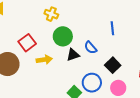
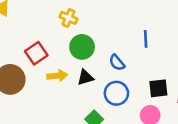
black triangle: (73, 55) -> (85, 77), moved
black square: (113, 65) -> (158, 88), moved, turned 35
blue circle: (92, 83) -> (116, 93), moved

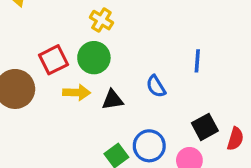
green circle: (82, 47) -> (94, 58), moved
black square: (158, 88) -> (205, 127), turned -30
blue circle: (116, 93) -> (149, 146), moved

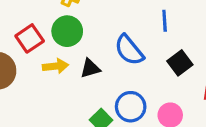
blue semicircle: (156, 86) -> (129, 50), size x1.5
black square: (205, 127) -> (180, 63), moved

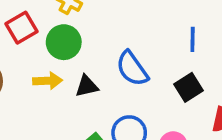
blue line: (165, 21) -> (193, 39), moved
red square: (30, 38) -> (21, 28), moved

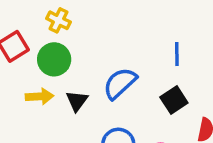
blue semicircle: (132, 69) -> (120, 83), turned 84
black triangle: (87, 86) -> (77, 101), turned -40

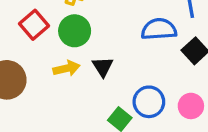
blue semicircle: (120, 83) -> (159, 29), moved, turned 48

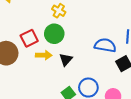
red square: (34, 25) -> (29, 38), moved

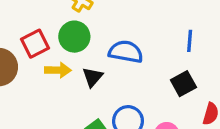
blue semicircle: (105, 45) -> (126, 52), moved

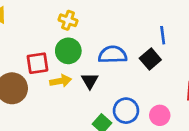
red square: (35, 44) -> (38, 63), turned 30
black square: (183, 84) -> (150, 59), moved

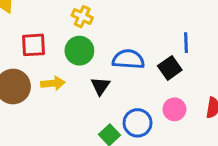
red square: (38, 63) -> (34, 45), moved
yellow arrow: (61, 81) -> (53, 83), moved
pink circle: (160, 115) -> (174, 109), moved

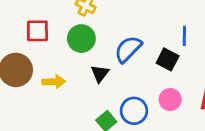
blue semicircle: (128, 59) -> (128, 49), turned -52
black square: (170, 68) -> (168, 59), turned -30
yellow arrow: (53, 83) -> (54, 82), moved

